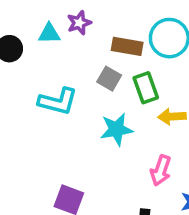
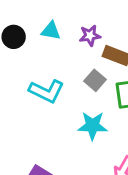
purple star: (79, 23) -> (90, 36), moved

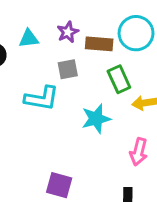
gray square: (95, 80) -> (68, 69), moved, turned -35

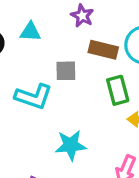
purple star: (68, 32) -> (82, 16), moved, turned -30
cyan star: (96, 119) -> (71, 145), moved

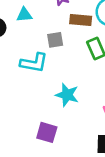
cyan star: (71, 145) -> (67, 95), turned 30

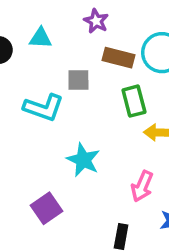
purple square: (47, 132) -> (47, 208), turned 30

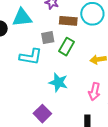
cyan triangle: (40, 38) -> (22, 18), size x1.5
green rectangle: (134, 101) -> (67, 47), moved, turned 54

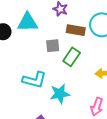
cyan L-shape: (31, 57) -> (34, 80), moved
cyan star: (58, 82) -> (60, 94), turned -30

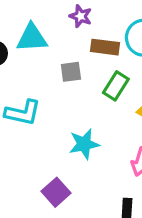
green rectangle: (72, 57) -> (116, 86), moved
cyan L-shape: (34, 80) -> (23, 113), moved

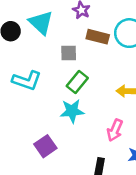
cyan triangle: (32, 38) -> (41, 23), turned 40
green rectangle: (116, 86) -> (77, 82), moved

